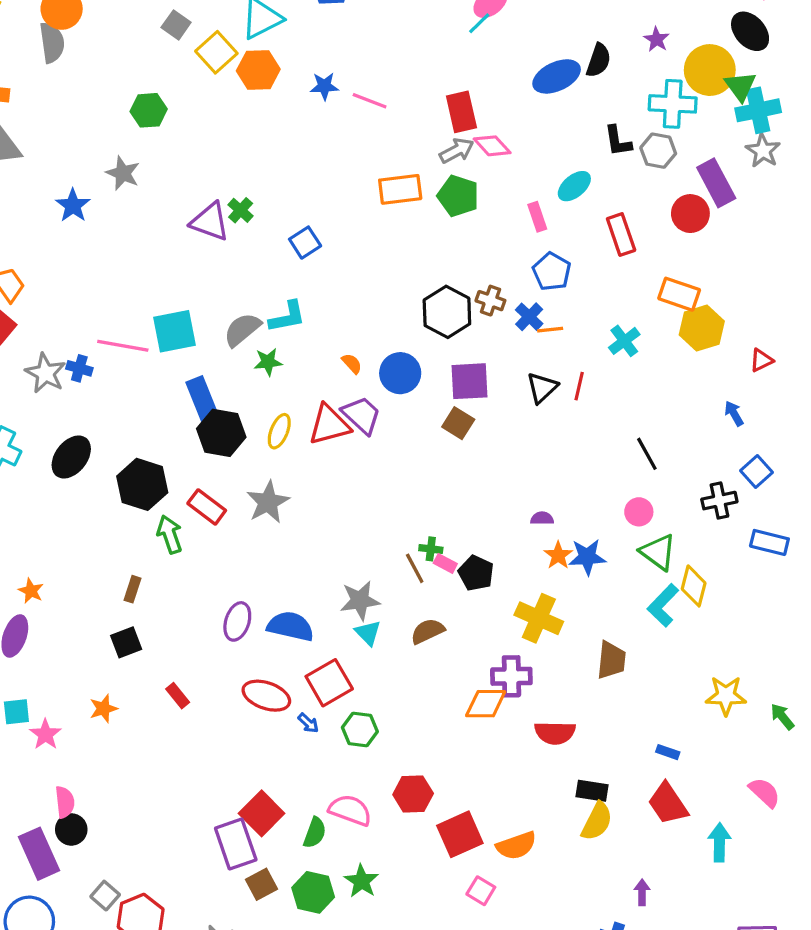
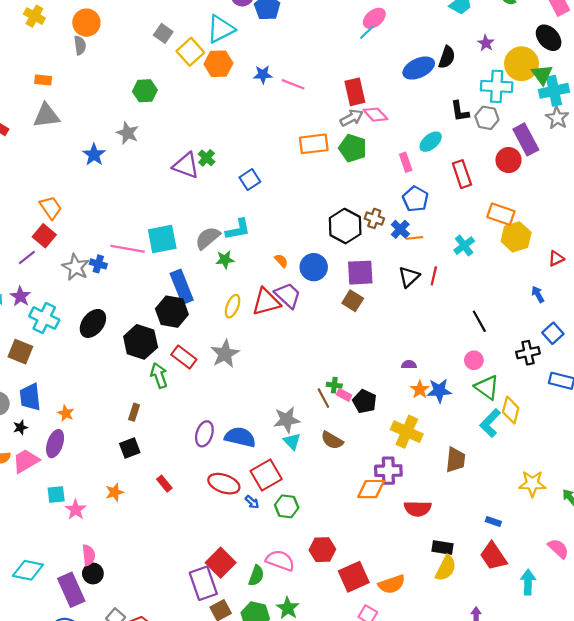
gray semicircle: (52, 43) -> (80, 45), size x0.7
black hexagon: (221, 433) -> (172, 312), moved
brown semicircle: (428, 631) -> (332, 440), turned -125

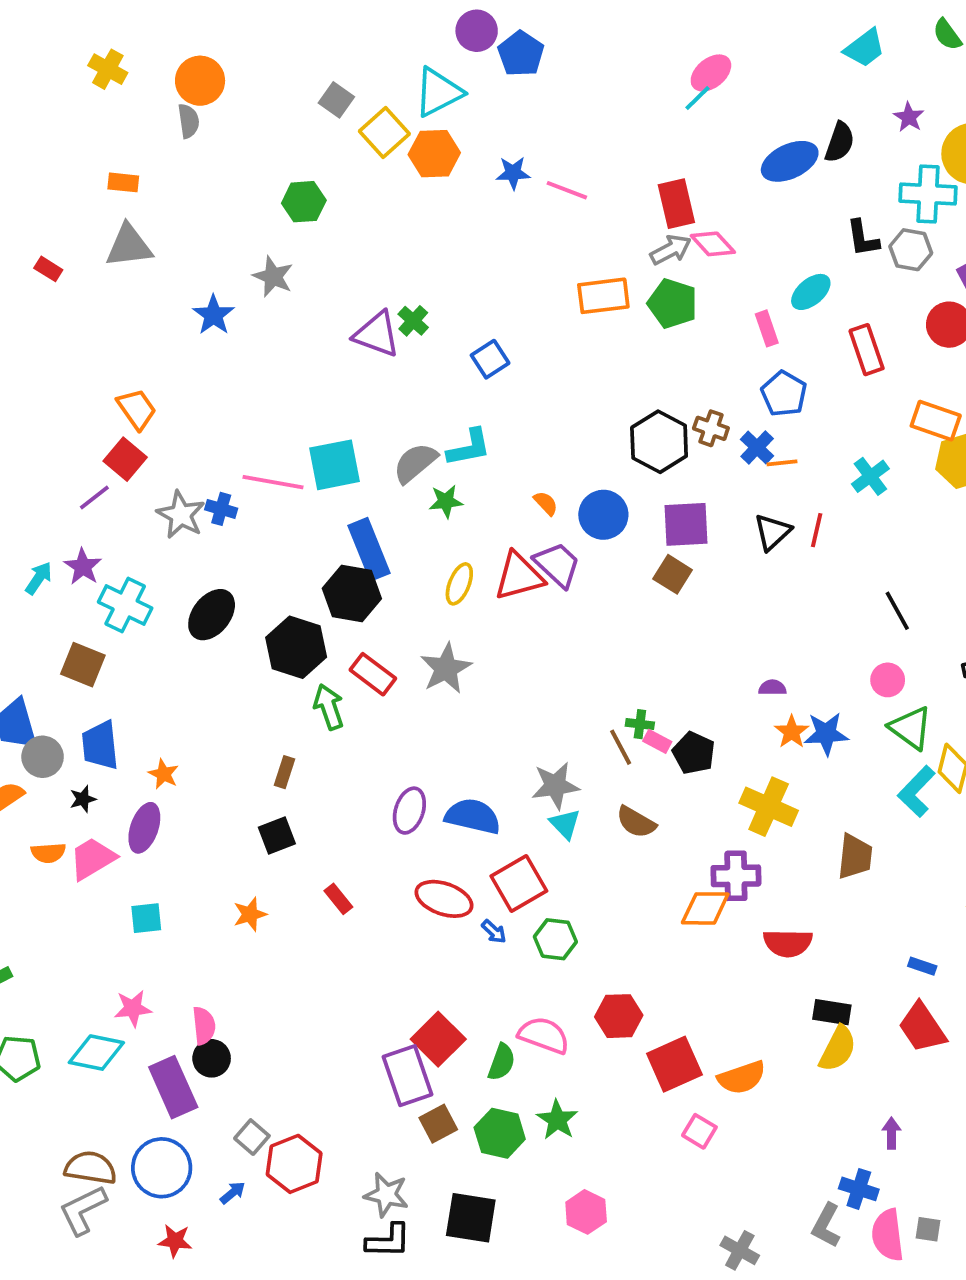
pink star: (76, 510) -> (133, 1008), moved, turned 30

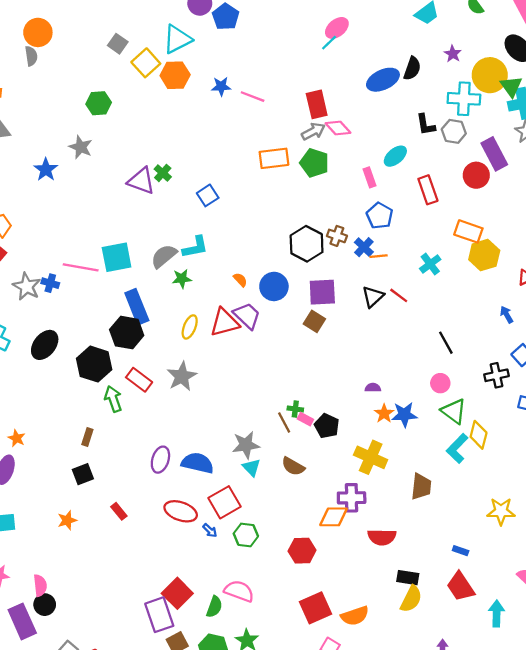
red line: (817, 530) -> (399, 295), turned -66
red hexagon: (619, 1016) -> (302, 551), moved

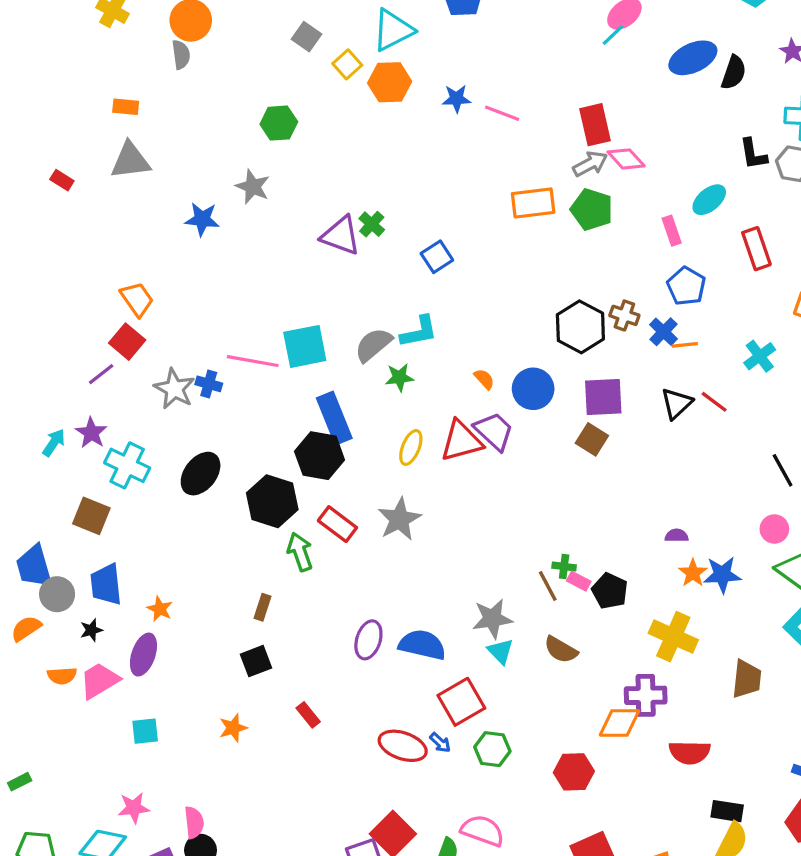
yellow square: (146, 63) -> (347, 64), size x0.7
blue ellipse: (383, 80) -> (693, 58), moved
blue star: (46, 170) -> (202, 219), turned -30
red ellipse: (181, 511) -> (403, 746), moved

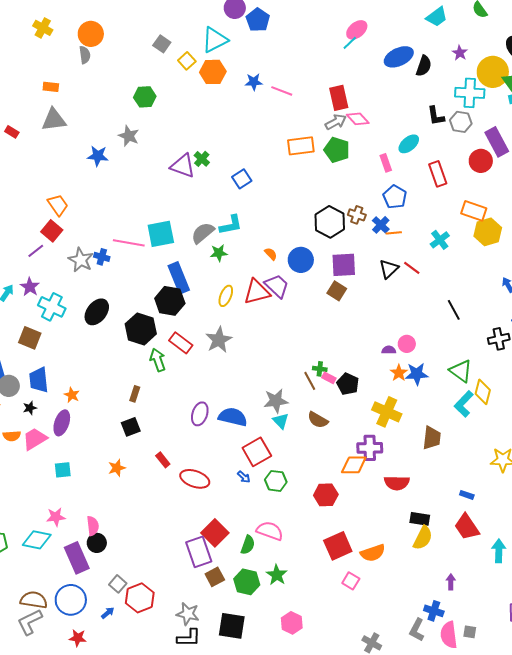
pink circle: (774, 529) -> (407, 344), moved
red ellipse: (403, 746) -> (195, 479), moved

